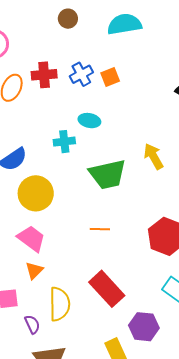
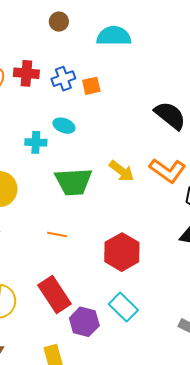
yellow arrow: (153, 156) -> (122, 171), turned 148
purple hexagon: (144, 327) -> (84, 322), moved

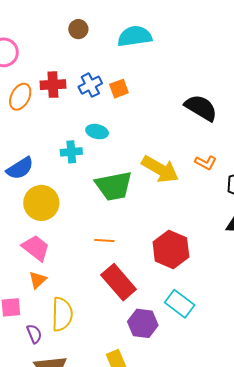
orange L-shape: (168, 170) -> (206, 163), size x0.6
yellow arrow: (122, 171) -> (160, 169), size x1.4
red rectangle: (55, 295) -> (119, 282), moved

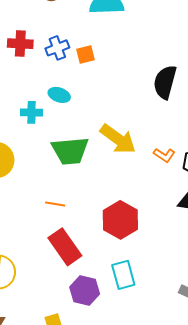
black semicircle: (201, 108) -> (165, 82), turned -112
orange L-shape: (206, 163) -> (164, 155), moved
cyan rectangle: (180, 304) -> (123, 275), turned 32

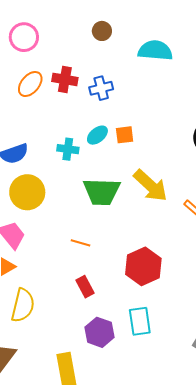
orange square: (85, 54) -> (125, 135), moved
cyan ellipse: (59, 95) -> (97, 135), turned -65
red rectangle: (65, 247) -> (85, 287), size x0.6

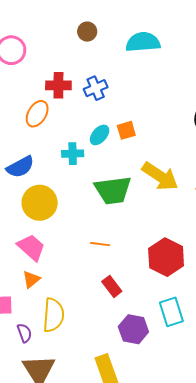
orange ellipse: (30, 84) -> (37, 114), moved

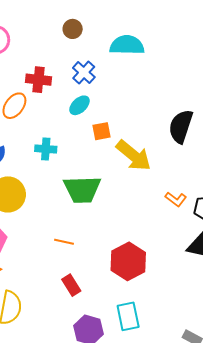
blue cross: (96, 88) -> (84, 72), moved, turned -30
cyan ellipse: (100, 135) -> (79, 105), moved
yellow arrow: (160, 176) -> (134, 156), moved

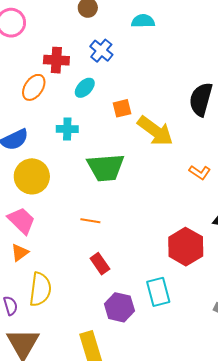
cyan semicircle: (127, 45) -> (143, 21), size x0.7
cyan ellipse: (79, 105) -> (85, 88), moved
red hexagon: (128, 261) -> (186, 247), moved

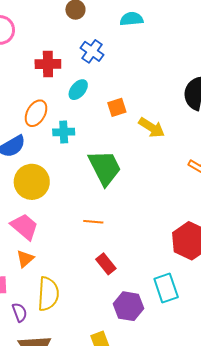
orange ellipse: (34, 87) -> (36, 113), moved
yellow arrow: (155, 131) -> (152, 128), size x0.7
green trapezoid: (106, 168) -> (105, 168), turned -108

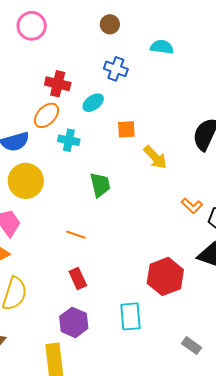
blue cross: (92, 51) -> (116, 69), turned -30
red cross: (48, 64) -> (58, 84), moved
green trapezoid: (105, 168) -> (100, 185), size x0.7
purple hexagon: (128, 306) -> (74, 322), moved

